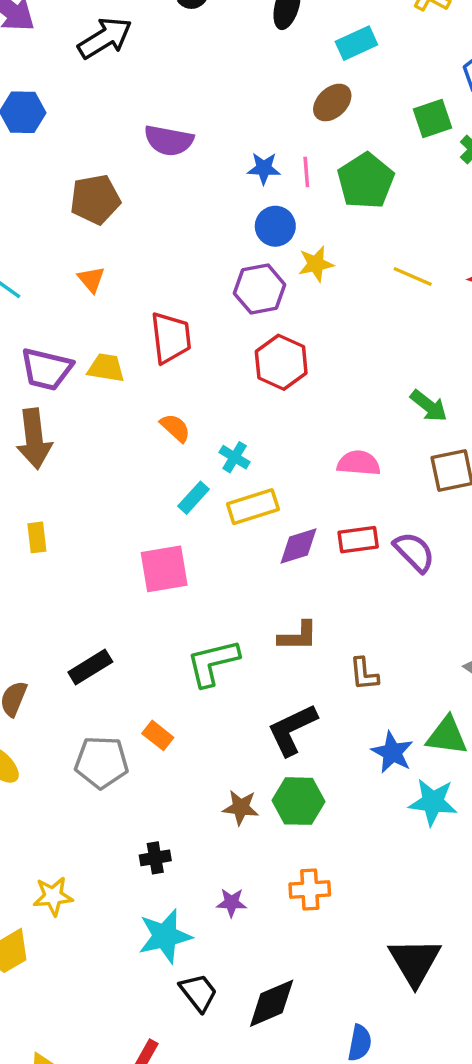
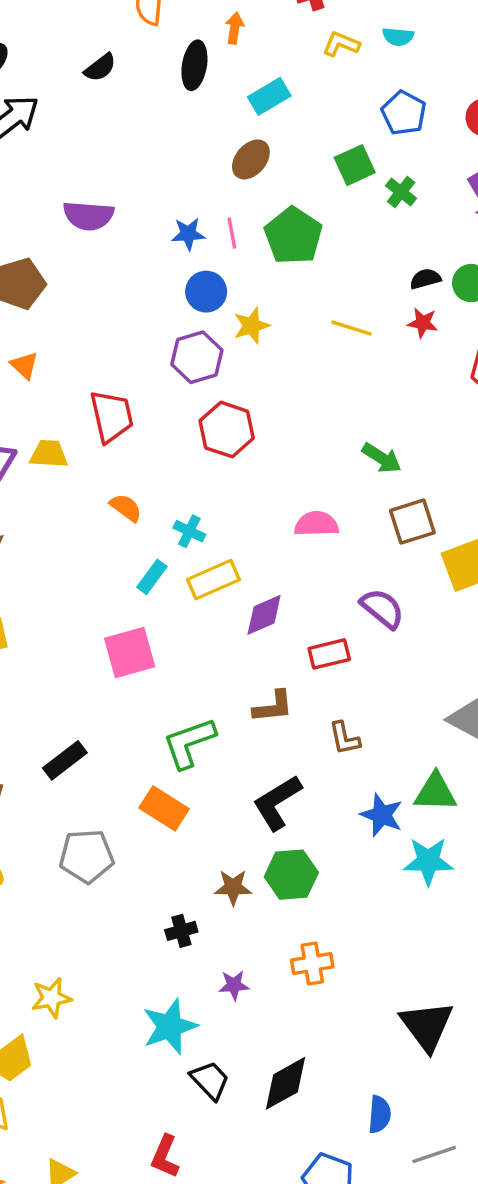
red rectangle: (358, 540) -> (329, 654), moved
orange rectangle: (158, 735) -> (164, 808), moved, size x1.5
black cross: (155, 858) -> (181, 931), moved

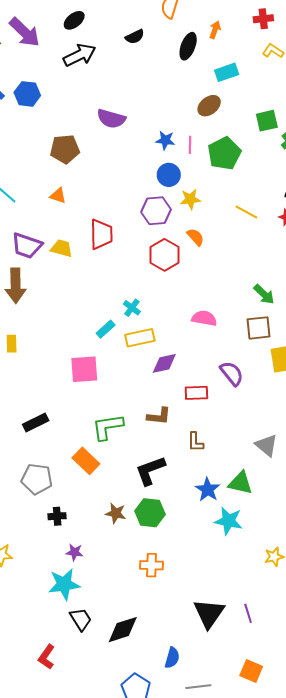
orange triangle: (24, 365) -> (58, 196), turned -36
green arrow: (382, 458) -> (264, 294), moved
orange semicircle: (126, 508) -> (196, 237), moved
black cross: (181, 931) -> (57, 516), moved
purple star: (234, 985) -> (74, 552), moved

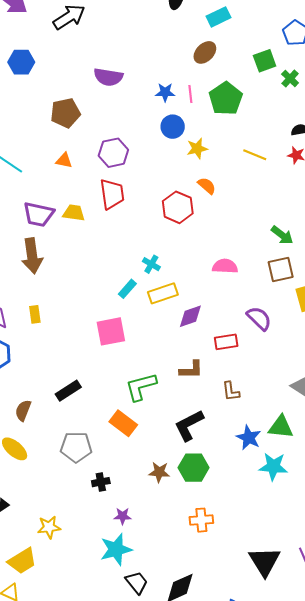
purple hexagon: (156, 211) -> (113, 153), moved

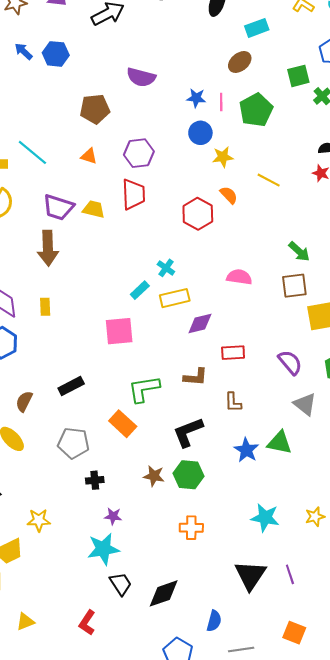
yellow line: (255, 155) -> (269, 180), moved
purple semicircle: (259, 318) -> (290, 362), moved
cyan star: (273, 467) -> (265, 518), moved

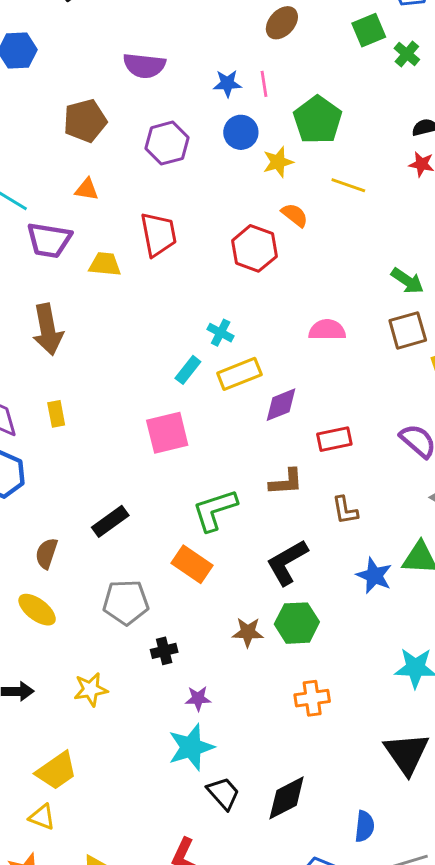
green pentagon: (256, 110) -> (318, 120), moved
purple hexagon: (139, 153) -> (167, 143), moved
purple trapezoid: (58, 207) -> (49, 240), moved
yellow star: (39, 520) -> (91, 689), moved

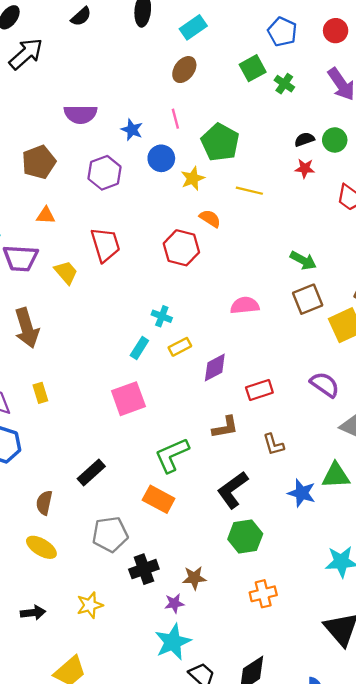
blue star: (227, 83) -> (132, 130), moved, turned 30
yellow trapezoid: (105, 264) -> (66, 272), turned 50
yellow rectangle: (239, 374) -> (180, 347), size x0.7
brown star: (248, 632) -> (194, 578), moved
black cross: (164, 651) -> (144, 569), size x1.4

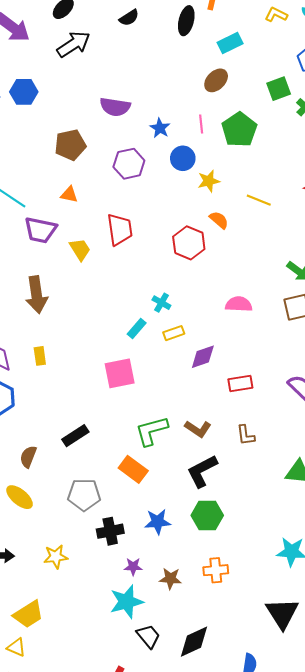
green pentagon: (220, 142) -> (239, 130), moved
brown L-shape: (225, 427) -> (198, 429), moved, turned 35
blue star: (302, 493) -> (158, 522), moved, turned -30
brown star: (194, 578) -> (170, 579), moved

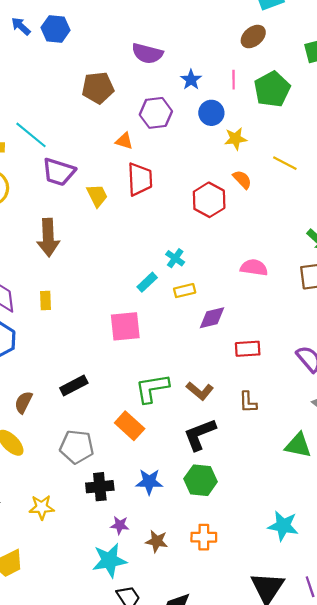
orange triangle: (69, 195) -> (124, 141), moved

